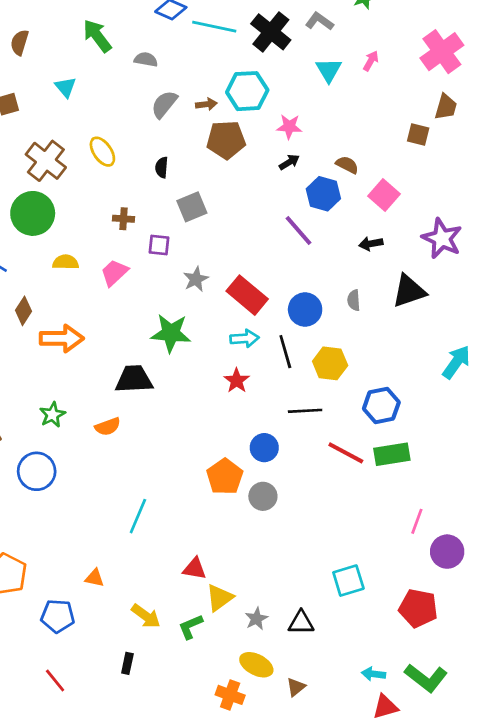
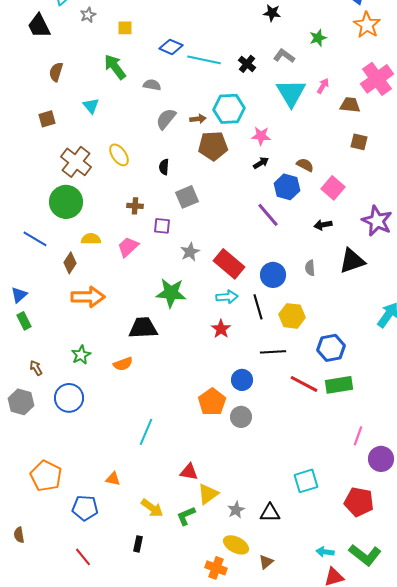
black cross: (271, 32) -> (247, 64), size x0.6
cyan triangle: (329, 70) -> (291, 93), size x1.5
brown trapezoid: (446, 107) -> (350, 105), moved, turned -100
brown diamond: (23, 311) -> (70, 263), moved

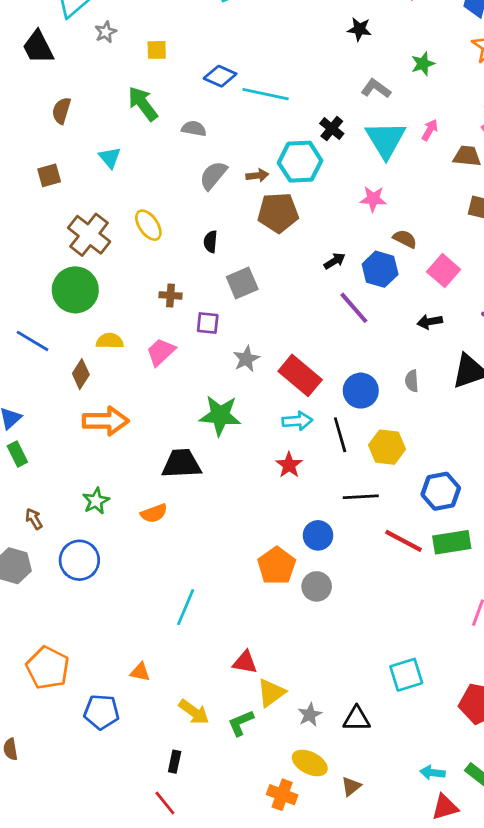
black cross: (247, 64) -> (332, 129), moved
pink star: (261, 136) -> (373, 199), moved
black arrow: (261, 163) -> (335, 261), moved
red line: (83, 557) -> (165, 803), moved

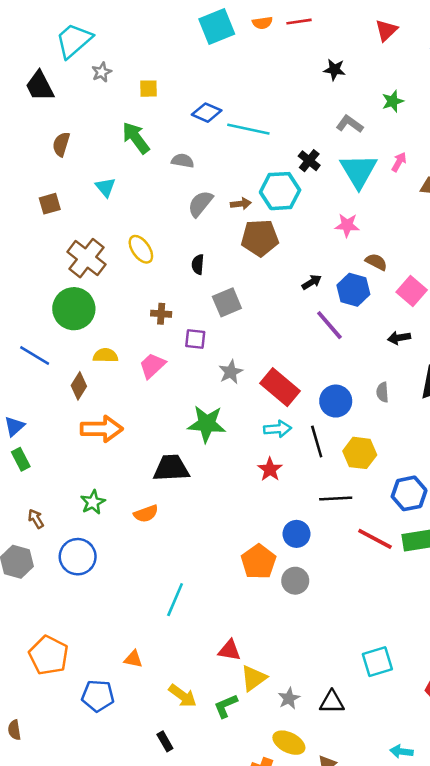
black rectangle: (175, 762) -> (165, 741), turned -42

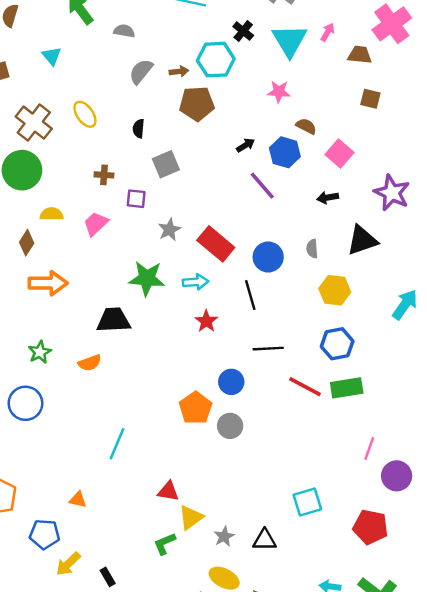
cyan arrow: (278, 429) -> (196, 282), moved
yellow hexagon: (360, 453) -> (335, 290), moved
yellow arrow: (183, 696) -> (68, 564), moved, turned 100

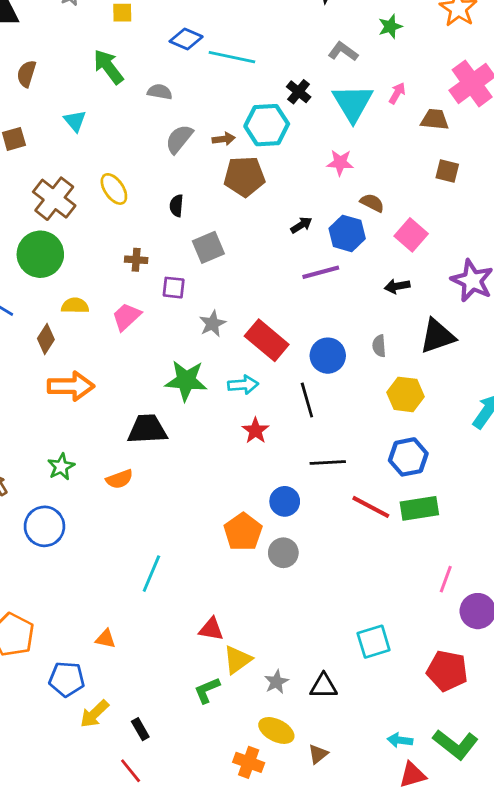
purple line: (262, 186) -> (321, 272), turned -64

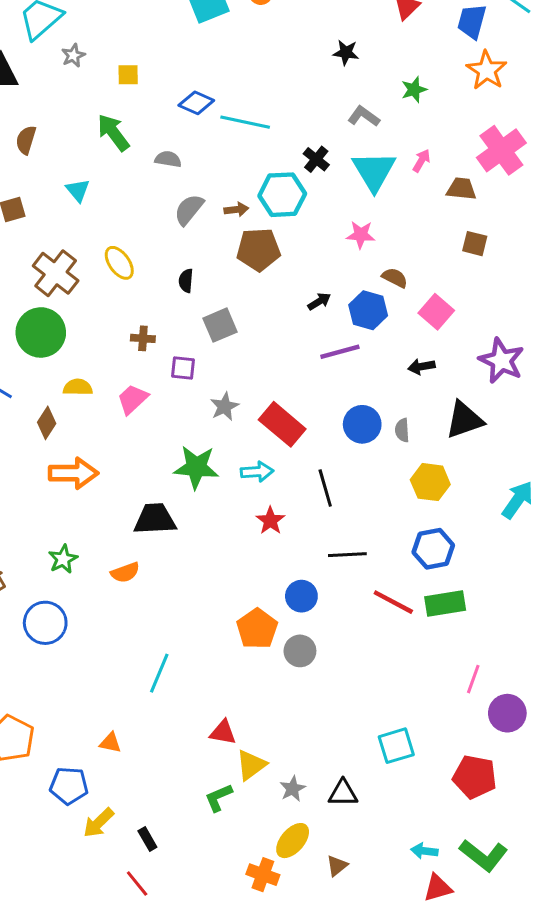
blue circle: (328, 356) -> (362, 424), moved
yellow ellipse: (276, 730) -> (293, 841), turned -76

